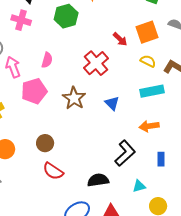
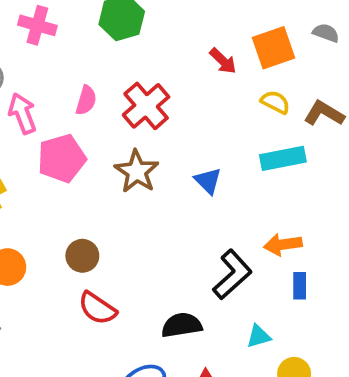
red cross: (96, 63) -> (146, 106), moved
orange arrow: (149, 126) -> (283, 245), moved

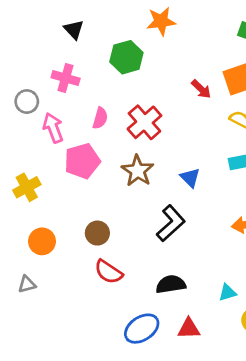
pink cross: (37, 25) -> (66, 78), moved
black L-shape: (232, 275) -> (171, 223), moved

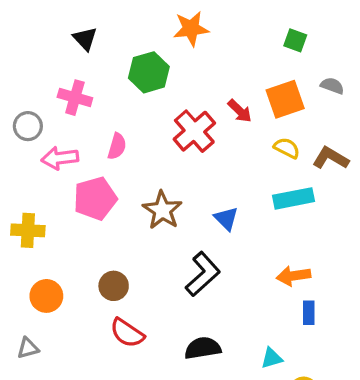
red cross: (144, 122) -> (194, 131), moved
pink arrow: (53, 128) -> (60, 158), turned -76
yellow cross: (27, 187) -> (28, 230), turned 32

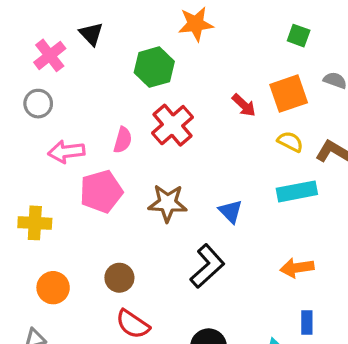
pink cross: (75, 98) -> (50, 55), moved, turned 36
gray circle: (28, 126) -> (38, 104), moved
red cross: (194, 131) -> (173, 125), moved
brown star: (162, 210) -> (168, 203), turned -30
blue rectangle: (309, 313) -> (307, 323), moved

